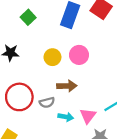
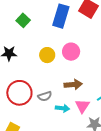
brown arrow: (67, 86) -> (73, 84), moved

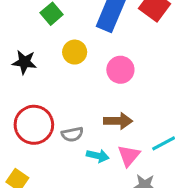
yellow circle: (47, 55) -> (75, 52), moved

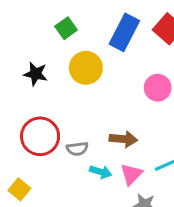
yellow circle: (75, 52) -> (86, 68), size x1.4
pink circle: (120, 70) -> (158, 88), moved

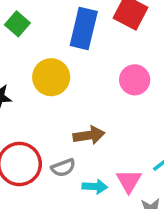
green square: (66, 28) -> (17, 24), moved
brown arrow: (123, 139) -> (89, 135), moved

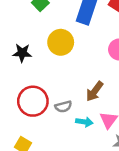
brown arrow: (89, 135) -> (95, 91), moved, turned 130

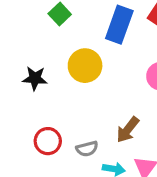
red circle: (33, 101) -> (48, 141), size x0.7

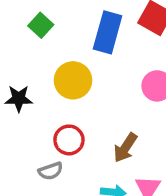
red circle: (48, 141) -> (69, 140), moved
gray semicircle: (87, 149) -> (50, 171), moved

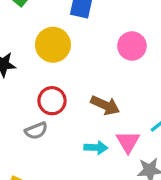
brown arrow: (125, 148) -> (105, 105), turned -96

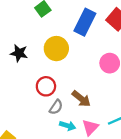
gray semicircle: (36, 131) -> (56, 107), moved, turned -49

